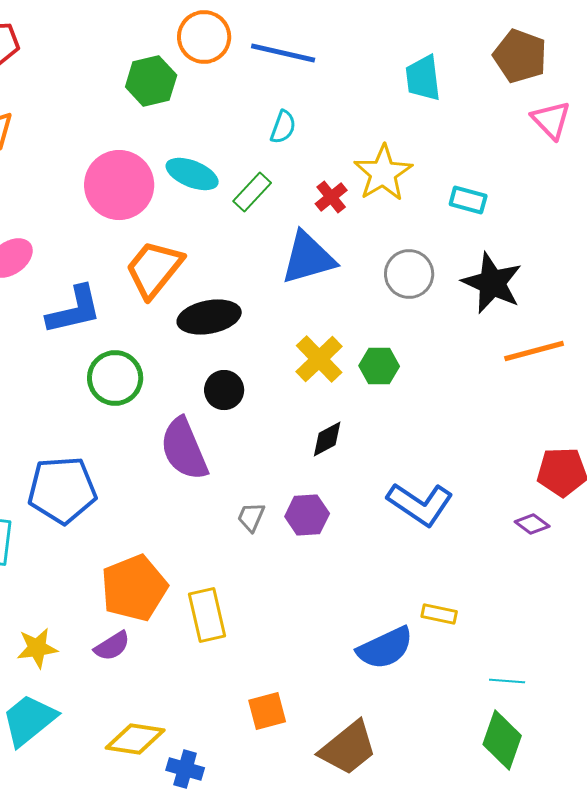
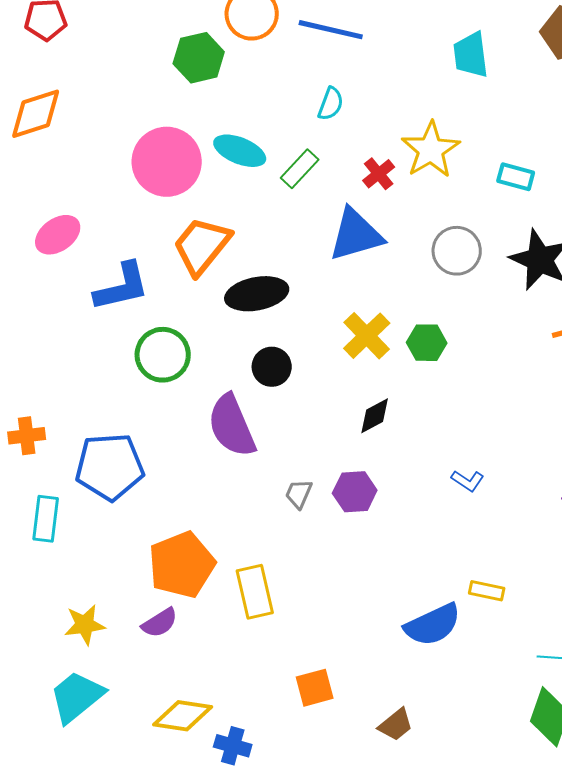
blue L-shape: (420, 504) -> (468, 481), size x0.5
brown trapezoid: (348, 748) -> (396, 725), size x0.6

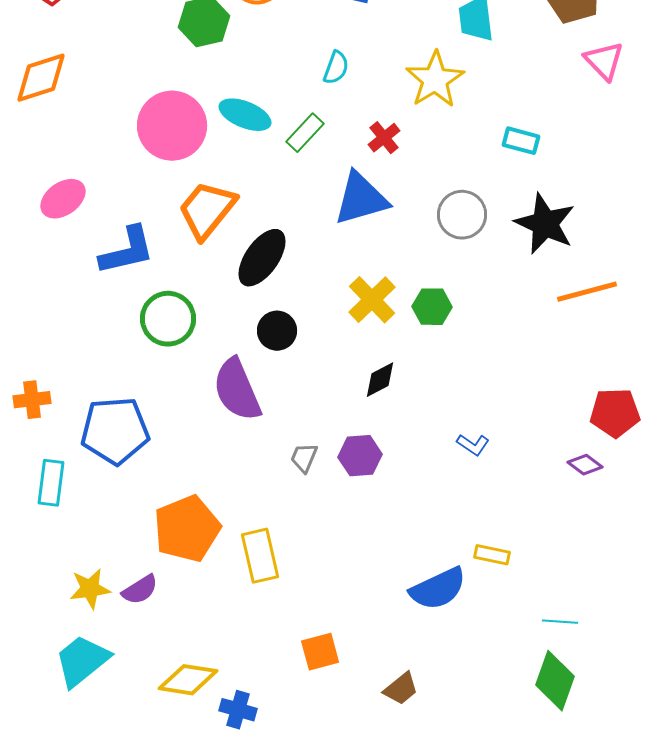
yellow star: (431, 150) -> (435, 80), moved
black ellipse: (257, 294) -> (262, 258), turned -44
purple semicircle: (160, 623) -> (140, 590), moved

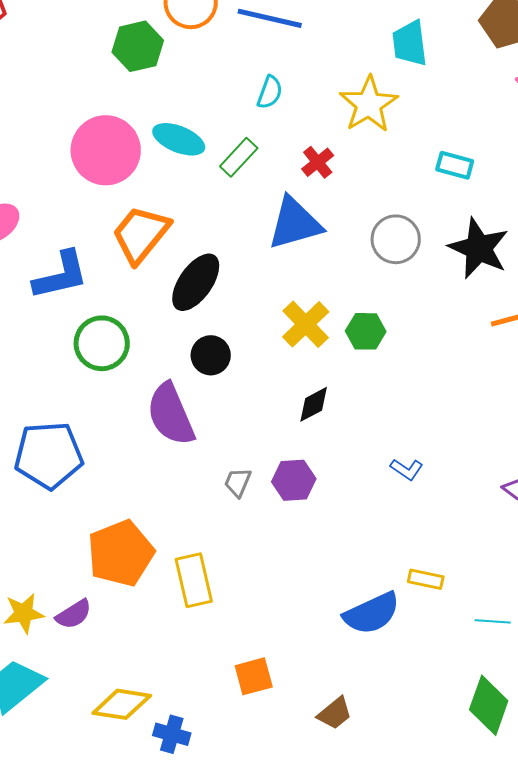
cyan line: (560, 622) -> (493, 621), moved

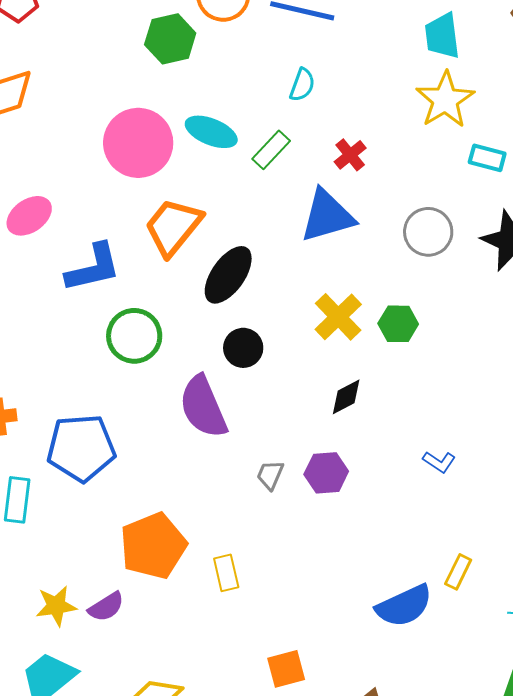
yellow star: (369, 104) -> (445, 100), moved
yellow rectangle: (426, 579) -> (458, 572), turned -76
yellow rectangle: (194, 580) -> (226, 573), size x0.7

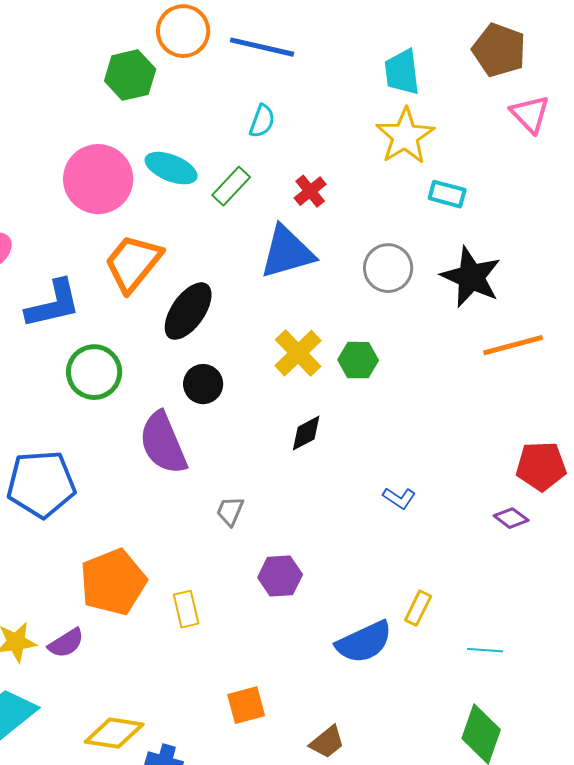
purple hexagon: (326, 473) -> (280, 576), moved

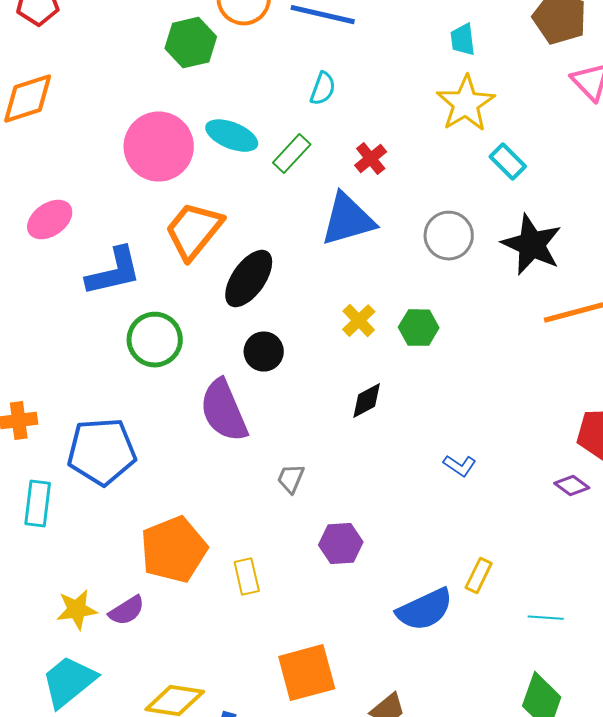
cyan trapezoid: (402, 72) -> (463, 40), size x0.7
cyan rectangle: (447, 194) -> (508, 162), turned 30
yellow cross: (298, 353) -> (359, 321), size x0.7
orange square: (246, 705) -> (307, 673), size x1.5

